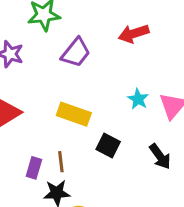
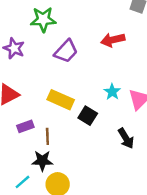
black square: (108, 146) -> (88, 116), moved
purple rectangle: (34, 168) -> (25, 126), moved, turned 49

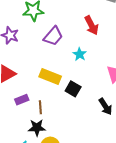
red arrow: (113, 40) -> (92, 25), turned -102
cyan star: (112, 92) -> (80, 54), moved

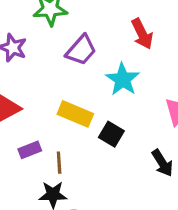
cyan star: (80, 54) -> (123, 79), size x1.5

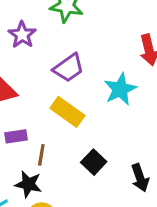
purple trapezoid: (81, 50) -> (69, 68), moved
black square: (111, 134) -> (94, 162), moved

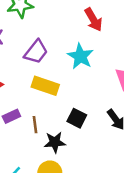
black star: (28, 184) -> (55, 142), moved

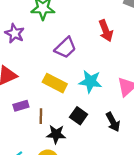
purple trapezoid: (36, 52) -> (65, 48), moved
cyan star: (80, 56) -> (90, 81), moved, turned -30

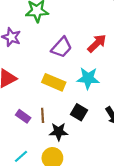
red arrow: (106, 31) -> (97, 43), moved, turned -108
purple rectangle: (21, 106) -> (23, 116), moved, turned 56

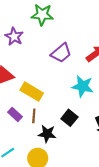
yellow rectangle: (54, 82) -> (32, 92), moved

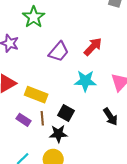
green star: (42, 15) -> (34, 17), turned -30
black square: (69, 118) -> (66, 113), moved

